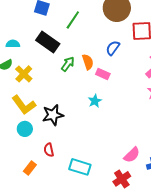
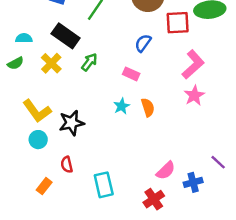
orange semicircle: (88, 62) -> (148, 107), moved
yellow cross: (24, 74) -> (51, 63), moved
cyan rectangle: (80, 167) -> (104, 185), turned 60

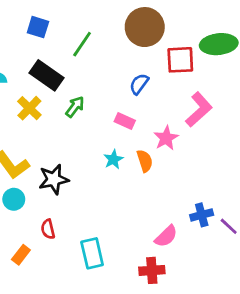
pink star: (194, 95) -> (166, 138), moved
blue cross: (193, 182) -> (202, 215), moved
red cross: (154, 199) -> (152, 270), turned 30

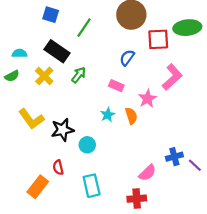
cyan circle: (14, 199) -> (87, 145), moved
orange rectangle: (21, 255) -> (38, 187), size x1.5

